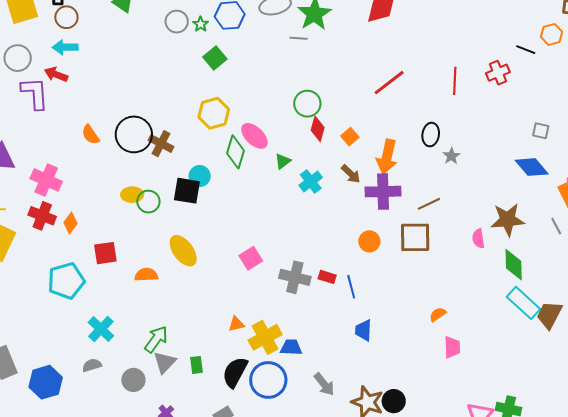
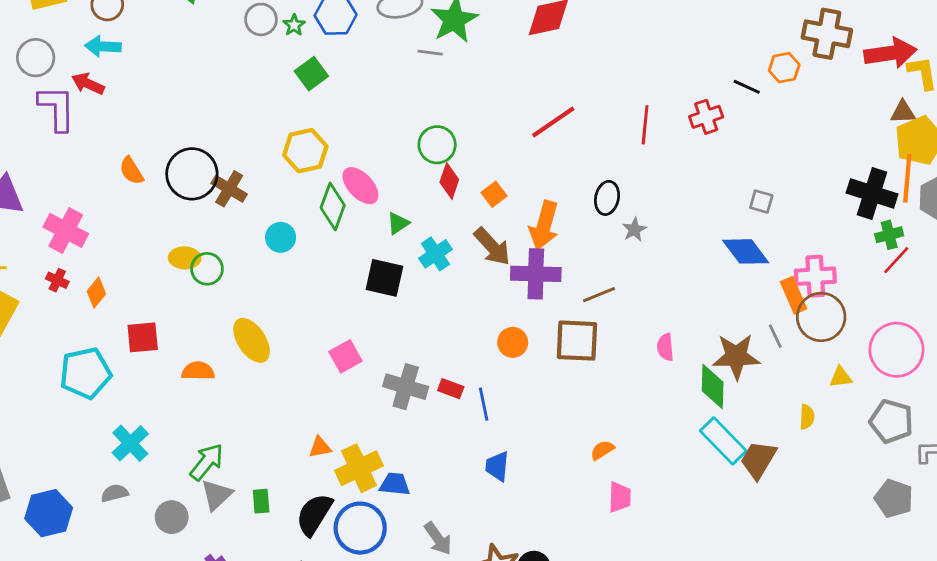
brown arrow: (351, 174) -> (492, 247), size x1.4
black square: (187, 191) -> (384, 278), moved
red cross: (42, 216) -> (57, 280), size x0.6
brown star: (508, 220) -> (736, 356), moved

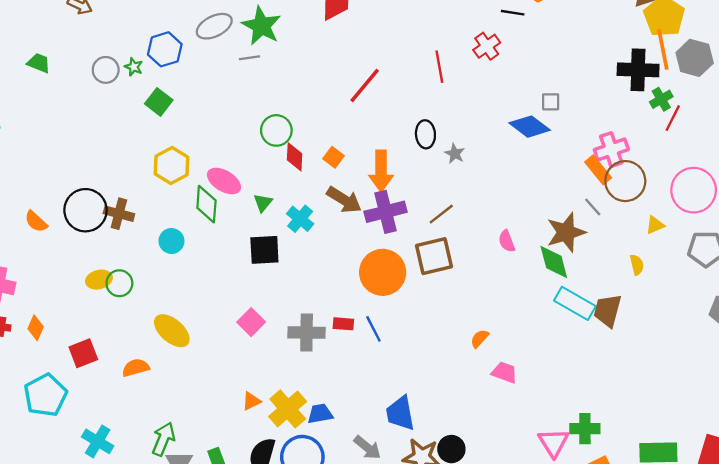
blue diamond: (746, 251) -> (530, 127), moved
orange circle: (513, 342) -> (383, 272), size x1.8
blue trapezoid: (497, 466) -> (400, 413), moved, size x1.4
pink trapezoid: (620, 497) -> (504, 372), turned -56

